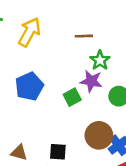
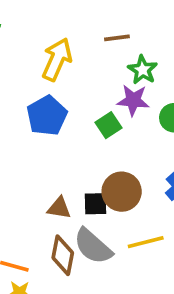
yellow arrow: (29, 32) -> (57, 59), moved
brown circle: (99, 135) -> (122, 192), moved
brown triangle: (19, 153) -> (59, 208), moved

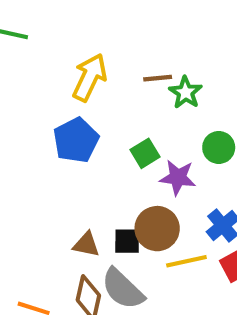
brown line: (117, 38) -> (158, 78), moved
purple star: (133, 100) -> (178, 177), moved
yellow line: (146, 242) -> (186, 261), moved

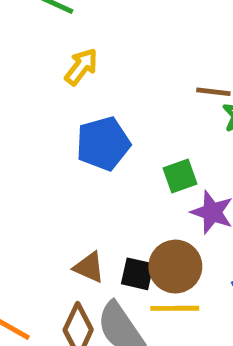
yellow arrow: (90, 77) -> (81, 67), moved, size x0.7
yellow line: (186, 261) -> (175, 308), moved

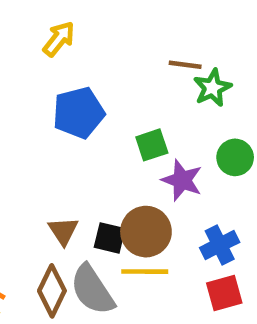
brown triangle: (89, 267) -> (63, 231), turned 32

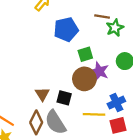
blue pentagon: (79, 113) -> (66, 29), moved
brown circle: (146, 232) -> (84, 79), moved
yellow line: (145, 272) -> (94, 114), moved

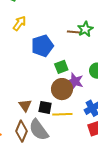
green star: (115, 28) -> (85, 29), moved
yellow line: (94, 114) -> (62, 114), moved

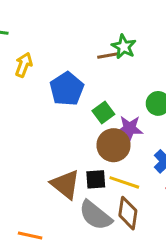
brown triangle: (25, 105) -> (65, 184), size x1.5
yellow line: (62, 114) -> (124, 182), turned 36
brown diamond: (21, 131) -> (128, 213), moved

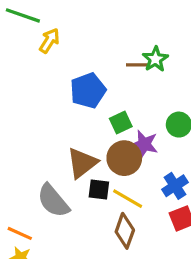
yellow arrow: (24, 65) -> (49, 41), moved
brown triangle: (65, 184) -> (82, 163), moved, turned 32
gray semicircle: (95, 215) -> (53, 201), moved

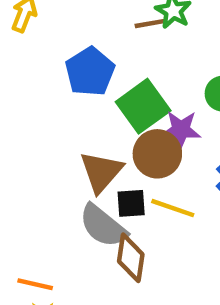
green square: (121, 122) -> (143, 106), size x1.6
gray semicircle: (53, 201) -> (103, 226), moved
brown diamond: (125, 231) -> (131, 258), moved

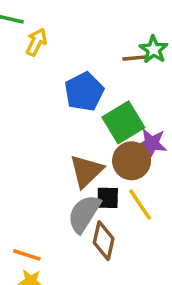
yellow line: (173, 208) -> (140, 204), turned 32
gray semicircle: (103, 226) -> (84, 214), turned 78

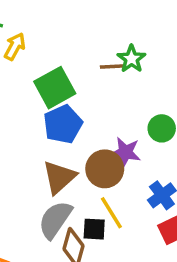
blue pentagon: (84, 92) -> (63, 124), moved
green square: (123, 122) -> (55, 88), moved
black square: (108, 198) -> (94, 229), moved

